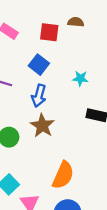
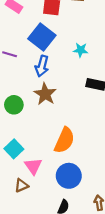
blue square: (39, 65) -> (42, 37), size x1.4

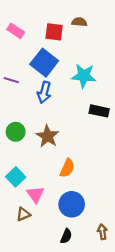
cyan star: (81, 50) -> (84, 76), size x1.6
brown star: (45, 94) -> (47, 136), moved
orange semicircle: (64, 140) -> (67, 168), size x0.7

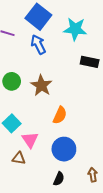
blue arrow: (44, 92) -> (38, 44), turned 138
brown triangle: (23, 214) -> (19, 158), turned 32

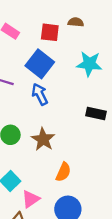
cyan star: (75, 29) -> (89, 64), moved
pink triangle: (30, 140) -> (31, 199), turned 30

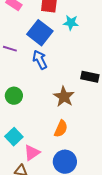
cyan star: (89, 64) -> (71, 23), moved, size x0.7
brown star: (43, 139) -> (64, 97), moved

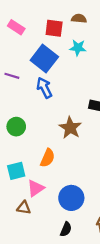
orange semicircle: (61, 129) -> (48, 158), moved
cyan square: (14, 137) -> (16, 171), turned 30

